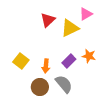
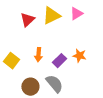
red triangle: (48, 20) -> (27, 20), moved
yellow triangle: (70, 28) -> (51, 16), moved
orange arrow: (46, 66) -> (38, 55), moved

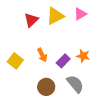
orange arrow: (38, 55) -> (42, 55), turned -32
gray semicircle: (54, 84) -> (75, 84), moved
brown circle: (30, 87) -> (46, 87), moved

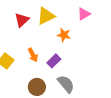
pink triangle: (80, 14) -> (84, 14), moved
orange star: (83, 56) -> (64, 35), moved

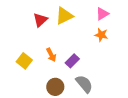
orange star: (64, 35) -> (101, 35), moved

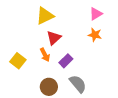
yellow triangle: (64, 16) -> (45, 16), moved
red triangle: (40, 20) -> (54, 38), moved

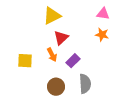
pink triangle: (96, 14) -> (103, 14), turned 40
yellow square: (18, 61) -> (25, 61), turned -35
gray semicircle: (78, 84) -> (85, 84), turned 36

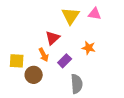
yellow triangle: (52, 16) -> (71, 16), moved, turned -30
orange star: (102, 35) -> (89, 48), moved
brown circle: (56, 87) -> (34, 75), moved

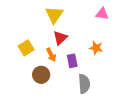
yellow triangle: (71, 16) -> (54, 15), moved
yellow square: (17, 61) -> (26, 48), moved, turned -35
purple rectangle: (65, 61) -> (72, 61), turned -56

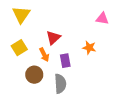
pink triangle: (102, 14) -> (102, 19), moved
yellow triangle: (54, 15) -> (21, 15), moved
gray semicircle: (84, 84) -> (60, 84), moved

